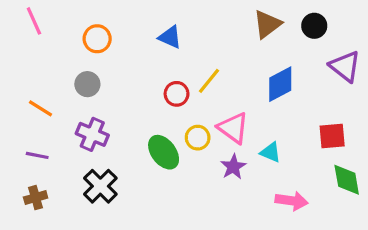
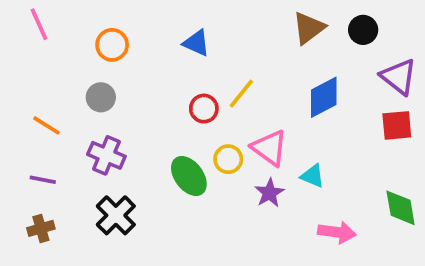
red square: (332, 136) -> (397, 125), moved

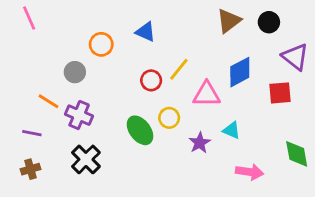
orange circle: (112, 45) -> (101, 44), moved
orange line: (46, 125) -> (49, 101), moved
red square: (397, 125) -> (280, 93), moved
pink triangle: (269, 148) -> (207, 94), moved, turned -36

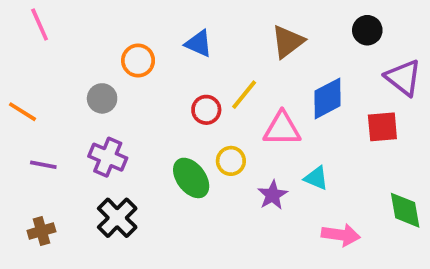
brown triangle: (229, 21) -> (288, 42), moved
orange line: (49, 101) -> (23, 112), moved
purple line: (32, 133) -> (43, 165), moved

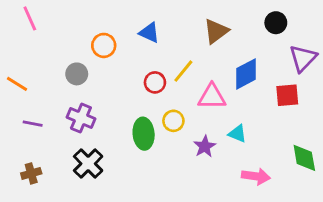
purple triangle: (403, 78) -> (303, 58), turned 36
green ellipse: (191, 178) -> (144, 134), turned 32

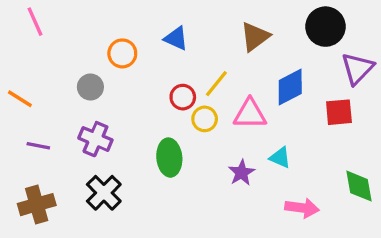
black circle: (276, 23) -> (325, 27), size x1.5
yellow circle: (173, 121) -> (205, 119), moved
brown cross: (31, 173) -> (37, 205), size x1.5

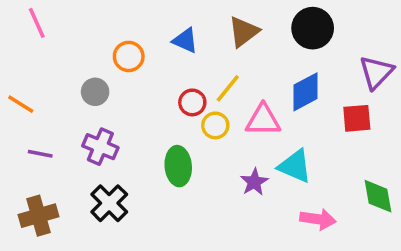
black circle: (325, 27) -> (313, 28), moved
brown triangle: (255, 37) -> (244, 32), moved
cyan triangle: (280, 158) -> (295, 166), size x1.5

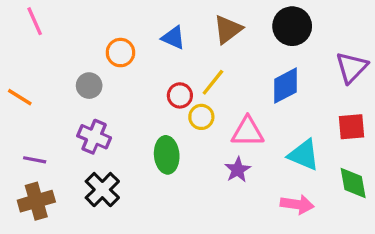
red square: (357, 118) -> (352, 127), moved
pink triangle: (263, 120) -> (248, 132), moved
purple line: (40, 154) -> (35, 160), moved
cyan triangle: (295, 166) -> (304, 155), moved

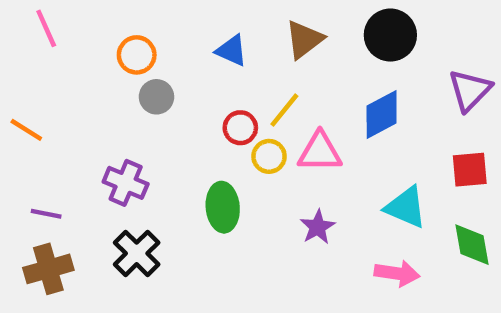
orange circle: (120, 53) -> (137, 55), moved
gray circle: (89, 86) -> (156, 97), moved
pink triangle: (248, 132) -> (320, 152), moved

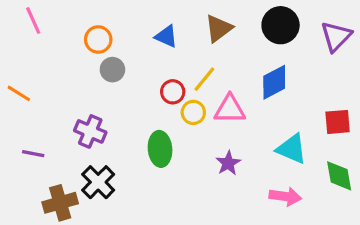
purple triangle: (470, 90) -> (336, 36), moved
brown cross: (48, 269) -> (60, 203), moved

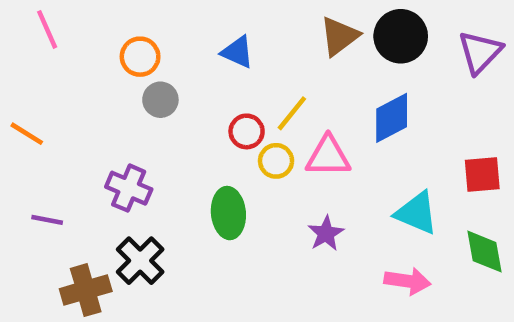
brown triangle: (219, 28) -> (339, 36), moved

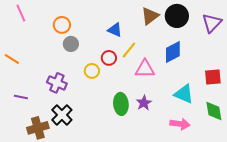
blue triangle: (237, 52) -> (115, 30), moved
yellow circle: (276, 161) -> (92, 71), moved
green ellipse: (228, 213) -> (121, 104), moved

